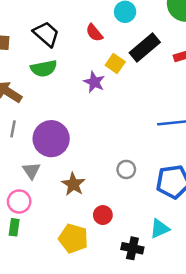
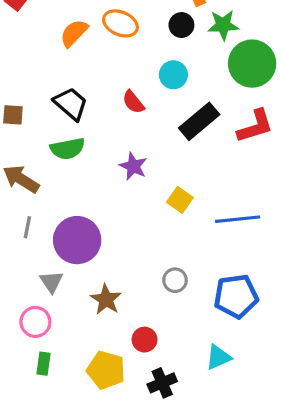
yellow square: (115, 64) -> (180, 200), moved
green rectangle: (14, 227) -> (43, 364), moved
black cross: (132, 248) -> (162, 383), moved, turned -35

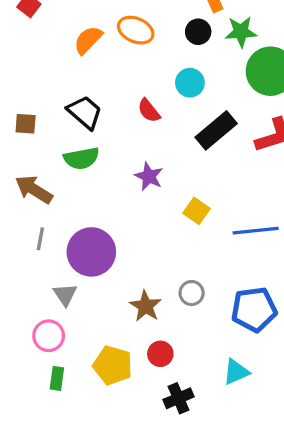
brown star: (106, 299) -> (146, 306), moved
yellow pentagon: (106, 370) -> (113, 365), moved

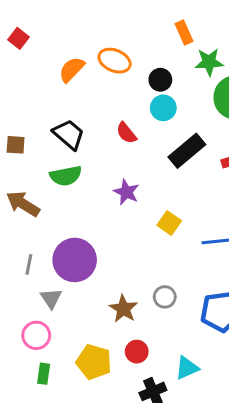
black circle: (198, 32) -> (160, 80), moved
gray line: (40, 239) -> (29, 264), moved
cyan triangle: (236, 372) -> (187, 368), moved

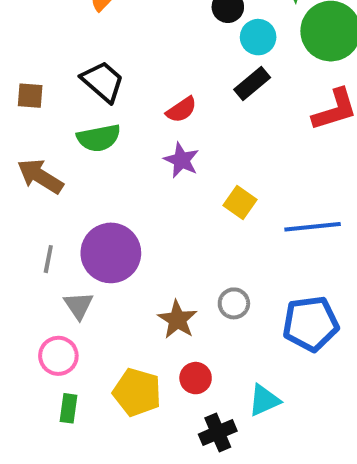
cyan circle: (163, 108) -> (258, 37), moved
red semicircle: (126, 133) -> (181, 110), moved, turned -85
black rectangle: (187, 151) -> (252, 83), moved, size x0.7

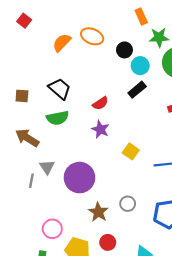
purple circle: (111, 253) -> (79, 178), moved
gray triangle: (79, 305) -> (47, 167), moved
pink circle: (58, 356) -> (52, 229), moved

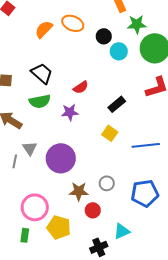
black rectangle: (137, 90) -> (117, 104), moved
purple star: (100, 129) -> (70, 112), moved, turned -30
brown star: (98, 212) -> (79, 191), turned -30
pink circle: (52, 229) -> (35, 207), size x1.4
red circle: (108, 242) -> (93, 210), moved

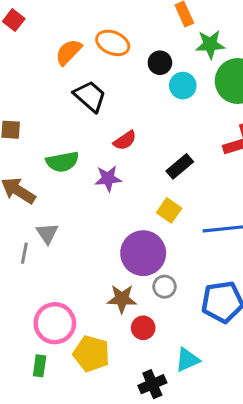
black trapezoid: (42, 73) -> (90, 96), moved
purple circle: (61, 158) -> (143, 253), moved

